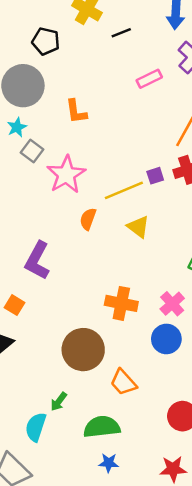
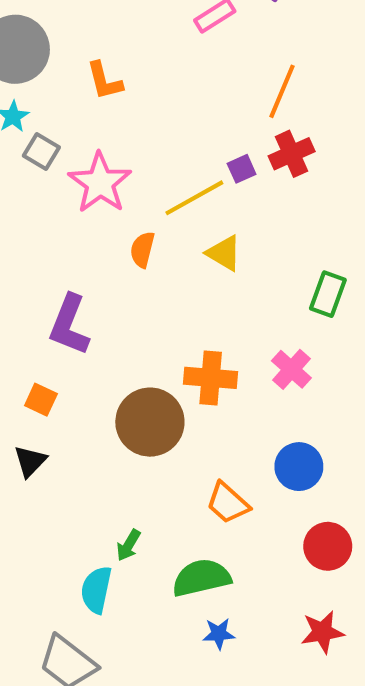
blue circle: (166, 339) -> (299, 467), moved
brown circle: (83, 350) -> (150, 422), moved

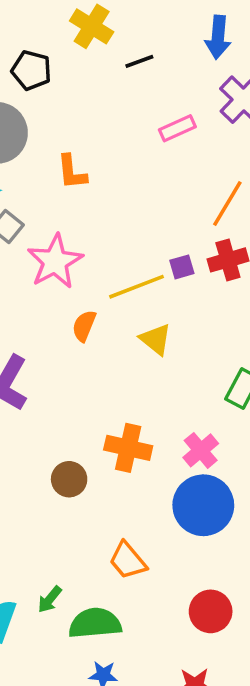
brown circle: (150, 422) -> (69, 479), size x0.6
blue circle: (299, 467) -> (203, 505), moved, size x1.4
green arrow: (128, 545) -> (50, 599), moved

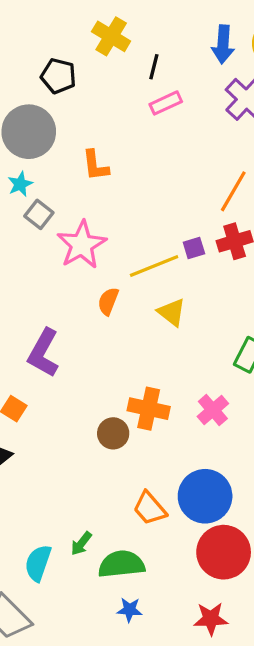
black line: (139, 61) -> (154, 67), turned -55
pink rectangle: (177, 128) -> (166, 103), moved
brown circle: (69, 479) -> (113, 433), moved
blue circle: (203, 505) -> (205, 496), moved
red circle: (211, 611) -> (224, 552), size x1.4

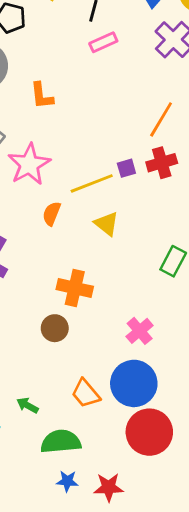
orange cross: (149, 409) -> (75, 288), moved
pink cross: (213, 410) -> (140, 331), moved
green arrow: (81, 544) -> (27, 405), moved, turned 80
red star: (211, 619) -> (109, 487), moved

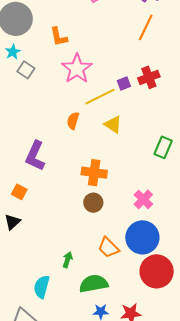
orange line: (161, 119) -> (146, 27), moved
pink star: (29, 164) -> (77, 69), moved
brown circle: (55, 328) -> (93, 203), moved
green arrow: (27, 405) -> (68, 260), turned 84

